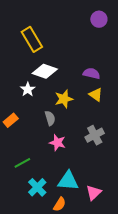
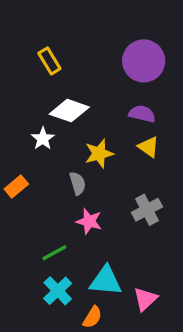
purple circle: (99, 19) -> (144, 61), moved, size x1.6
yellow rectangle: (32, 39) -> (49, 61), size x0.7
green line: (22, 163) -> (54, 253), moved

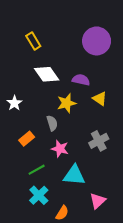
white diamond: (69, 111) -> (47, 74), turned 35
purple semicircle: (142, 114) -> (81, 80), moved
white star: (43, 139) -> (14, 103), moved
orange rectangle: (16, 187) -> (27, 139), moved
cyan triangle: (106, 281) -> (74, 175), moved

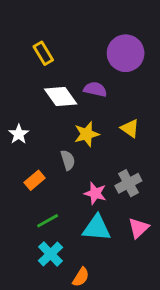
purple semicircle: (81, 80) -> (95, 89), moved
pink star: (60, 149) -> (95, 193), moved
pink triangle: (98, 201) -> (139, 228), moved

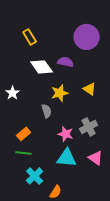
orange rectangle: (35, 180) -> (24, 134), moved
green line: (48, 221) -> (24, 153), moved, turned 35
pink triangle: (139, 228) -> (96, 158), turned -42

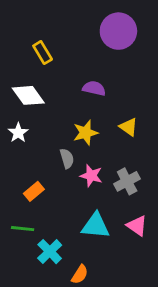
purple circle: (87, 37) -> (118, 31), moved
white diamond: (42, 67) -> (28, 95), moved
pink star: (66, 134) -> (91, 176), moved
green line: (24, 153) -> (23, 229), moved

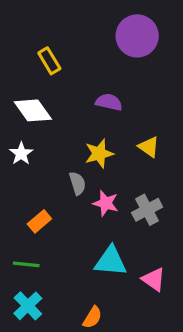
pink triangle: (137, 226) -> (154, 279), moved
cyan cross: (50, 252) -> (28, 306), moved

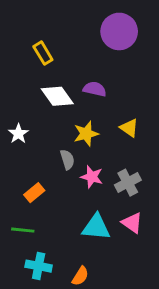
white diamond: (33, 110) -> (57, 96), moved
pink triangle: (154, 279) -> (132, 223), moved
cyan cross: (28, 306) -> (39, 266), moved, turned -35

